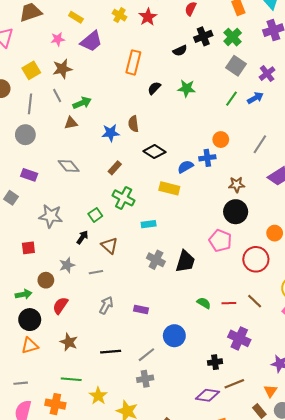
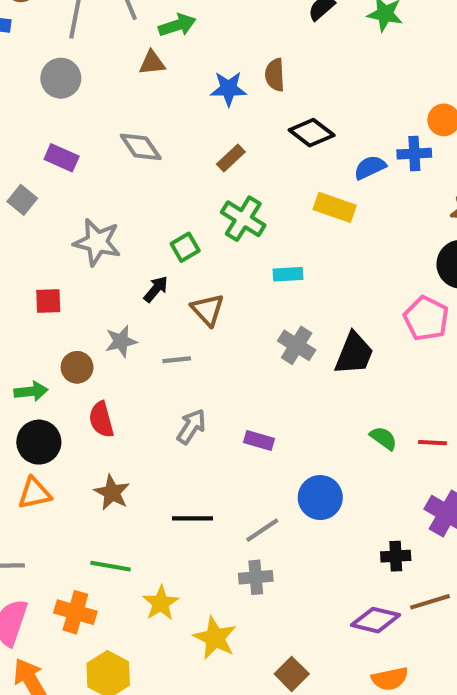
red semicircle: (60, 306) -> (101, 420), turned -54

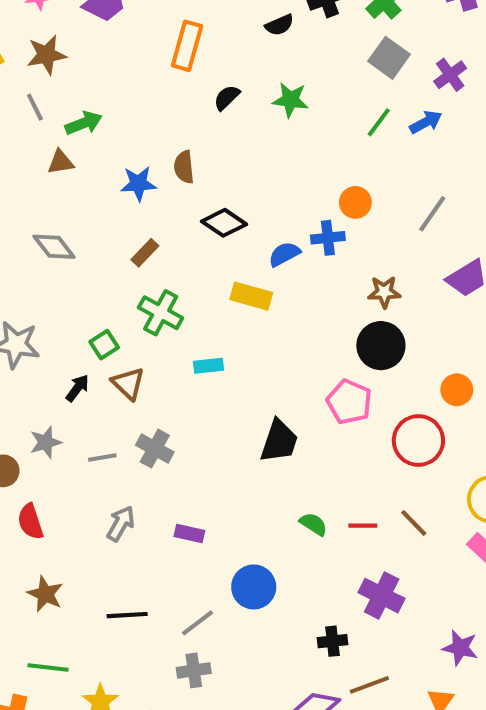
brown triangle: (208, 310) -> (128, 383), moved
gray cross: (297, 345) -> (155, 449), moved

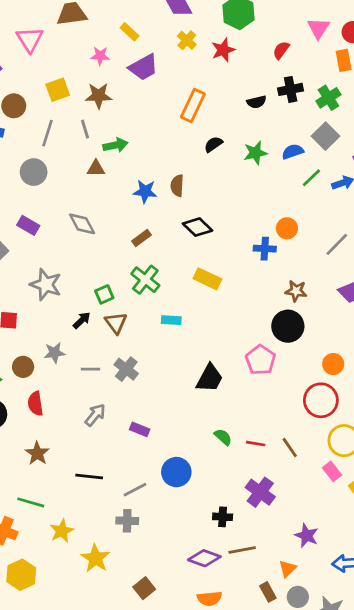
green star: (290, 100) -> (255, 153), turned -30
blue semicircle: (284, 254) -> (293, 152), moved
red circle: (418, 440) -> (321, 400), moved

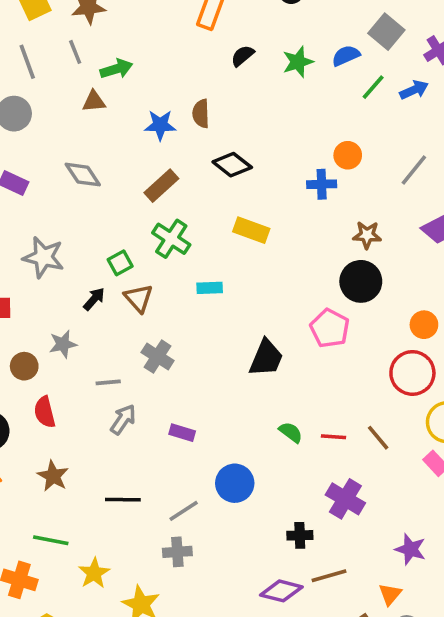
gray line: (48, 133) -> (27, 62), turned -32
brown rectangle: (142, 238) -> (161, 186), size x1.4
gray line: (90, 369) -> (108, 382), moved

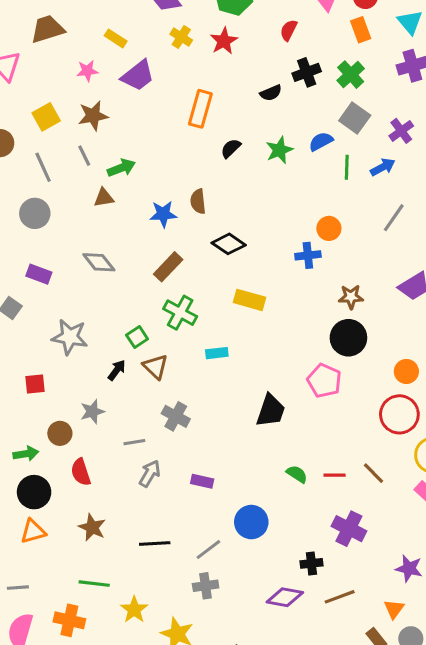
green line: (373, 87) -> (347, 167), turned -35
gray line: (414, 170) -> (394, 218), moved
purple diamond: (281, 591) -> (285, 597), moved

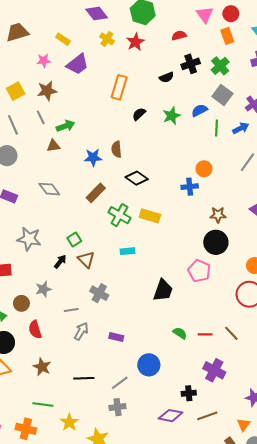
red semicircle: (289, 30) -> (179, 35), turned 48
green cross: (180, 313) -> (119, 215), moved

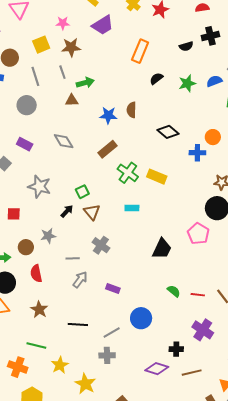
pink star: (44, 61) -> (63, 23), moved
black diamond: (137, 178) -> (168, 132), moved

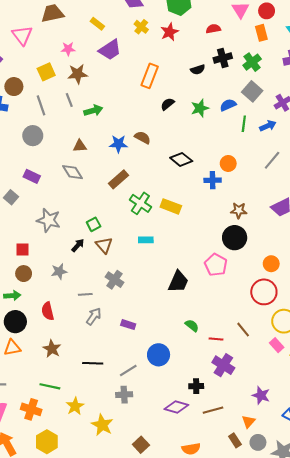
brown triangle: (72, 100) -> (80, 146), moved
brown semicircle: (131, 110) -> (142, 138), turned 119
brown circle: (26, 247) -> (24, 274), moved
red line: (198, 295) -> (216, 339), moved

